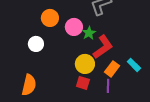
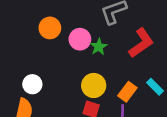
white circle: (36, 44) -> (32, 84), moved
red L-shape: (103, 47) -> (141, 43), moved

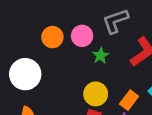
pink circle: (80, 39) -> (82, 36), moved
white circle: (32, 84) -> (25, 74), moved, size x1.6

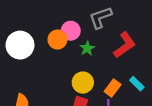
orange circle: (52, 37) -> (57, 40), moved
white circle: (25, 74) -> (20, 45), moved

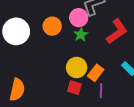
pink circle: (71, 31) -> (79, 18), moved
orange rectangle: (113, 88) -> (96, 73), moved

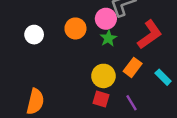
white circle: (16, 31) -> (34, 35), size x0.6
orange rectangle: (96, 73) -> (133, 67), moved
purple line: (101, 91) -> (131, 103), turned -32

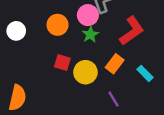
red square: (101, 99) -> (62, 62), moved

